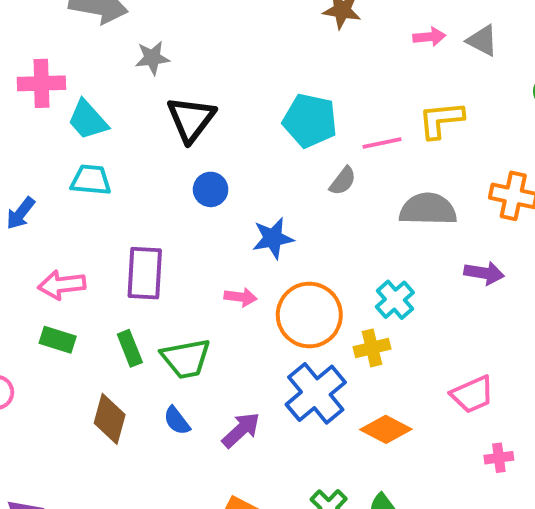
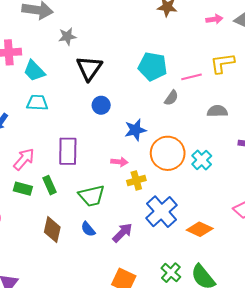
gray semicircle: (428, 209) -> (217, 111), size x0.7
pink arrow: (62, 285) -> (24, 159), turned 140
orange circle: (309, 315) -> (168, 153), moved
green rectangle: (130, 348) -> (50, 185), moved
yellow cross: (372, 348) -> (136, 181), moved

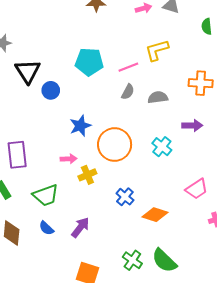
gray semicircle: (171, 98) -> (128, 92), moved
blue circle: (101, 105) -> (51, 90), moved
cyan cross: (202, 160) -> (162, 147), moved
blue cross: (162, 212) -> (125, 197), moved, size x0.6

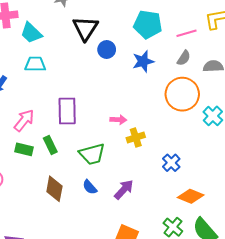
blue star: (80, 126) -> (143, 61), moved
orange circle: (115, 145) -> (182, 94), moved
orange diamond: (155, 215) -> (191, 196), moved

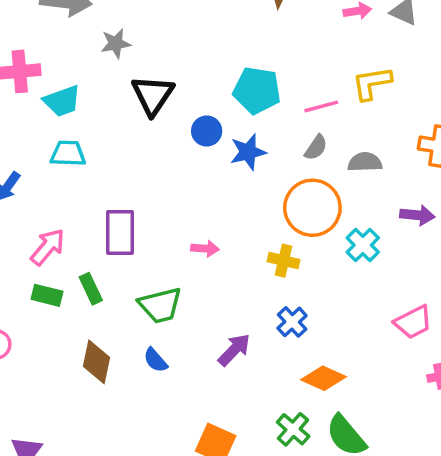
cyan trapezoid: (31, 33) -> (62, 101), turned -65
blue circle: (107, 49) -> (207, 131), moved
yellow cross: (136, 137) -> (284, 261), moved, turned 30
purple arrow: (124, 189) -> (234, 350), moved

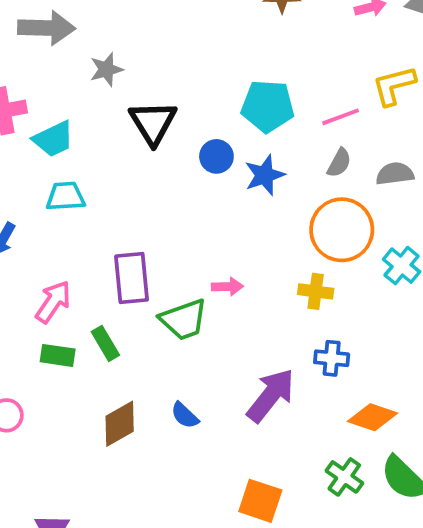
green trapezoid: (160, 305) -> (184, 320), moved
blue cross: (292, 322) -> (332, 358), turned -36
purple arrow: (234, 350) -> (271, 395), size x1.4
brown diamond: (96, 362) -> (120, 424), turned 54

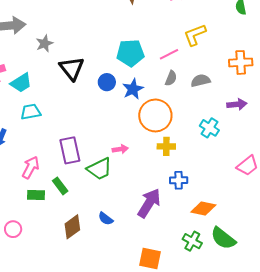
orange circle: (342, 230) -> (155, 115), moved

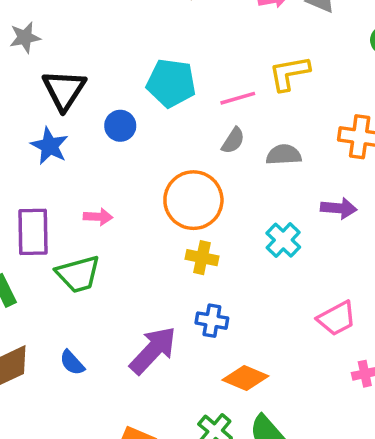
blue star: (133, 89) -> (50, 146), moved, turned -30
pink arrow: (120, 149) -> (98, 217), moved

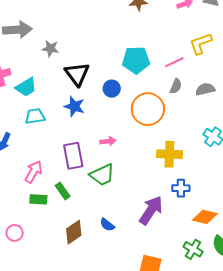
gray star: (25, 37) -> (50, 48), turned 30
orange circle: (193, 200) -> (148, 109), moved
yellow cross: (202, 258) -> (169, 154), size x1.4

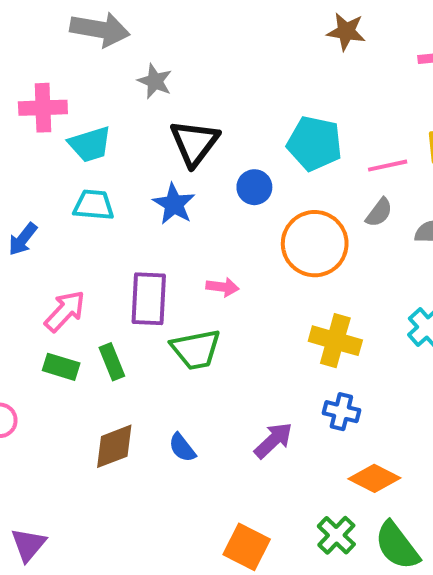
purple arrow: (151, 210) -> (273, 440), size x0.7

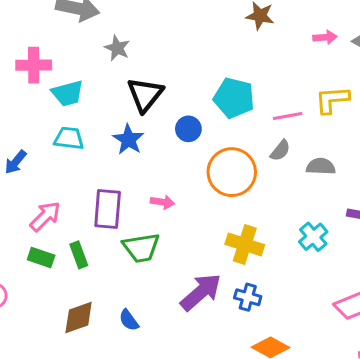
purple arrow: (273, 440) -> (201, 292), moved, size x1.4

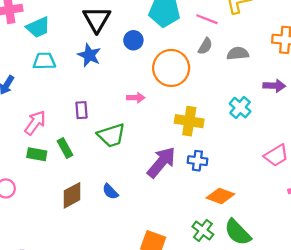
pink line: (288, 116) -> (207, 19), turned 40
pink arrow: (162, 202) -> (136, 98), moved
purple rectangle: (108, 209) -> (81, 110), size x0.6

